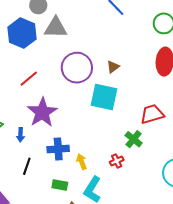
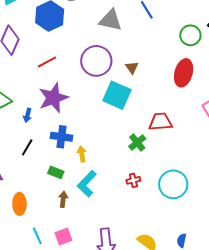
gray triangle: (56, 28) -> (111, 20), moved
brown triangle: (113, 67) -> (132, 68), turned -40
red cross: (117, 161) -> (133, 180), moved

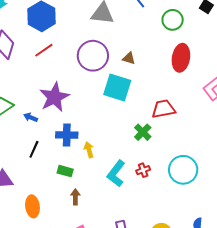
green circle: (190, 35) -> (173, 20), moved
red line: (47, 62) -> (44, 50), moved
brown triangle: (132, 68) -> (129, 58), turned -32
blue arrow: (27, 115) -> (31, 117), turned 104
cyan L-shape: (87, 184) -> (116, 173), moved

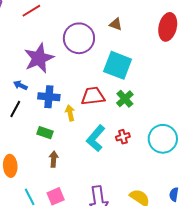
purple circle: (93, 56) -> (79, 38), moved
cyan square: (117, 87) -> (118, 65), moved
red trapezoid: (163, 109) -> (93, 96), moved
blue arrow: (31, 117) -> (20, 85), moved

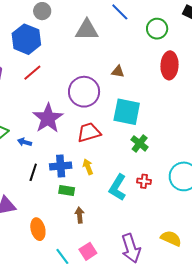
blue arrow: (20, 85) -> (25, 142), moved
red trapezoid: (93, 96) -> (89, 132), moved
blue cross: (49, 97) -> (61, 166), moved
red cross: (123, 137) -> (144, 181), turned 32

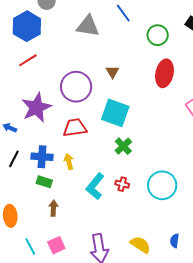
brown triangle: (118, 72) -> (112, 72), turned 40

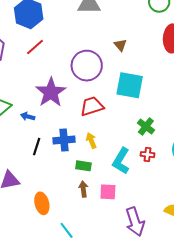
green cross: (123, 146) -> (146, 127), moved
green rectangle: (44, 182) -> (83, 166), moved
pink square: (56, 245) -> (108, 192), moved, turned 36

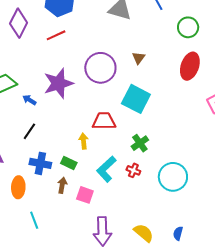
red trapezoid: (92, 106) -> (104, 121), moved
blue cross: (64, 140) -> (40, 163), moved

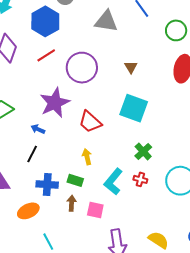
purple circle: (100, 68) -> (82, 68), moved
blue arrow: (29, 100) -> (38, 129), moved
red trapezoid: (104, 121) -> (90, 122), moved, turned -130
orange ellipse: (18, 187) -> (28, 211), turned 70

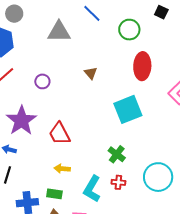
purple circle: (82, 68) -> (42, 81), size x0.5
cyan square: (134, 108) -> (128, 109), moved, turned -32
red trapezoid: (90, 122) -> (59, 134), turned 30
yellow arrow: (87, 157) -> (62, 169), turned -63

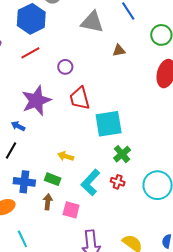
brown triangle: (91, 73) -> (119, 50), moved, turned 48
cyan square: (128, 109) -> (109, 124), moved
red trapezoid: (59, 134) -> (80, 98), moved

